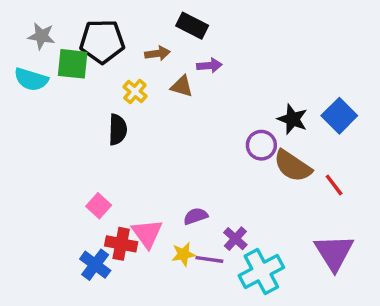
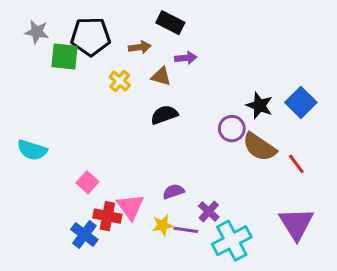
cyan semicircle: (31, 79) -> (32, 150), moved
black semicircle: (118, 130) -> (164, 115), moved, turned -112

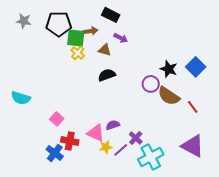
green square: (64, 56) -> (76, 38), moved
purple arrow: (186, 58) -> (121, 38), turned 32
pink triangle: (130, 207) -> (96, 133), moved, turned -30
purple triangle: (296, 224) -> (193, 146), turned -30
purple line: (186, 230) -> (121, 150), turned -49

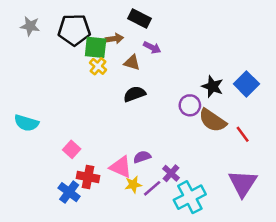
purple triangle: (193, 146) -> (243, 183), turned 35

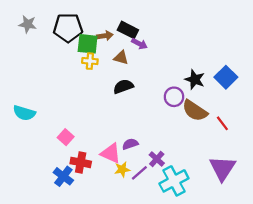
black rectangle: (140, 19) -> (128, 30), moved
yellow cross: (98, 66) -> (90, 61), turned -35

